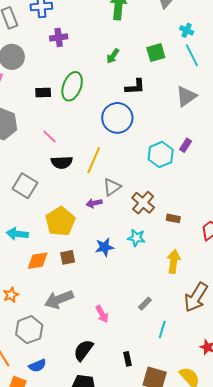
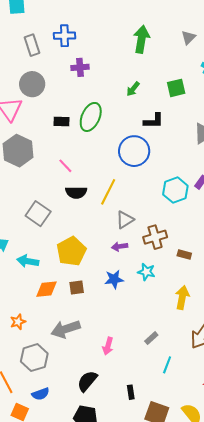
purple arrow: (94, 203) -> (120, 246), moved
brown cross: (143, 203) -> (155, 237), turned 30
pink arrow: (102, 314) -> (108, 346), turned 42

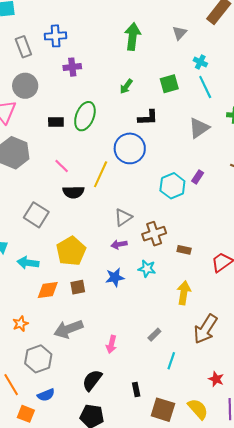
yellow line: (108, 192) -> (101, 174), moved

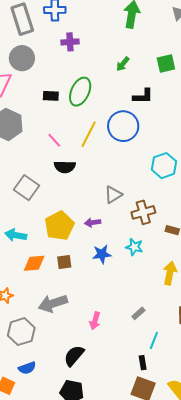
gray rectangle: (23, 47) -> (22, 19), size x1.4
yellow line: (101, 174) -> (89, 134), moved
purple arrow: (119, 244) -> (93, 223), moved
black rectangle: (136, 390) -> (143, 363), moved

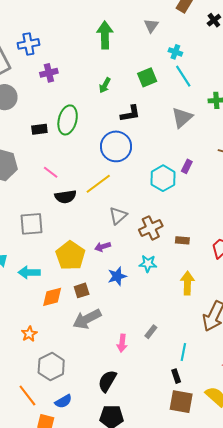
yellow line: (89, 134) -> (98, 184), moved, turned 36
gray square: (27, 188) -> (31, 224), turned -30
gray arrow: (53, 303) -> (87, 319), moved
gray rectangle: (138, 313) -> (151, 332), moved

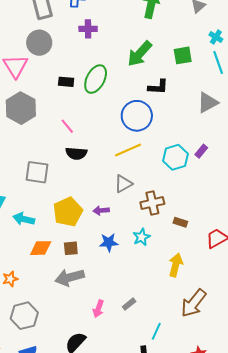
green arrow: (105, 85) -> (140, 54), size x1.8
yellow line: (98, 184) -> (128, 150), moved
cyan star: (148, 264) -> (142, 237), turned 30

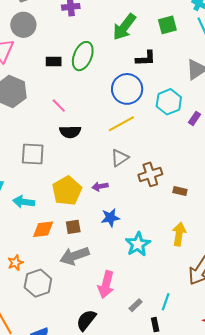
cyan hexagon: (175, 157) -> (169, 102), moved
cyan star: (142, 237) -> (138, 244), moved, size x1.4
gray rectangle: (129, 304) -> (136, 305), moved
pink arrow: (98, 309) -> (106, 285), size x1.5
gray hexagon: (24, 316) -> (38, 283), moved

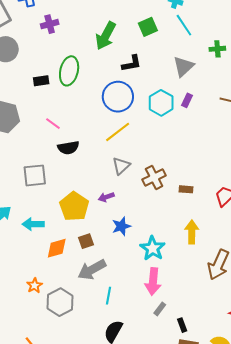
purple rectangle: (194, 118) -> (187, 100), moved
pink arrow: (106, 285) -> (153, 282), moved
cyan line: (166, 302) -> (109, 296), moved

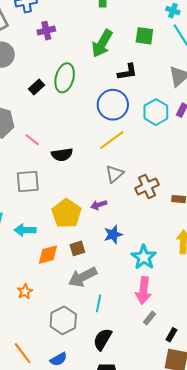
green square: (148, 27) -> (144, 36), turned 30
black rectangle: (41, 81) -> (36, 87), turned -35
pink line: (53, 124) -> (32, 140), moved
gray hexagon: (60, 302) -> (63, 320), moved
black rectangle: (182, 325) -> (171, 335), turned 48

